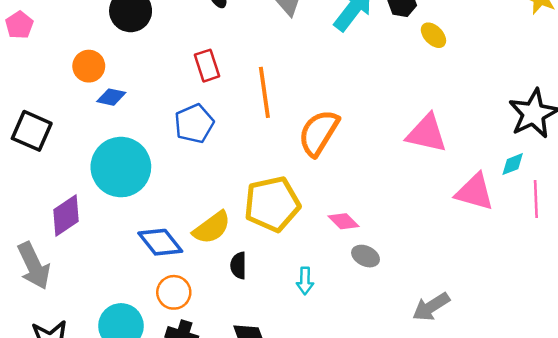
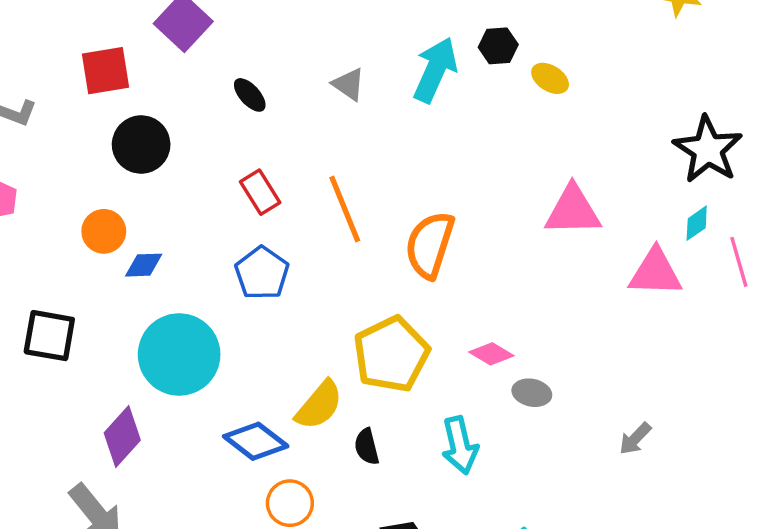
cyan arrow: (305, 281) -> (460, 445), size x1.5
gray arrow: (431, 307) -> (635, 439), size x0.7

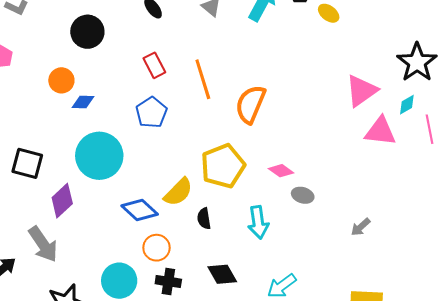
pink triangle: (573, 211) -> (361, 91), moved, turned -39
black square: (49, 336) -> (27, 163), moved

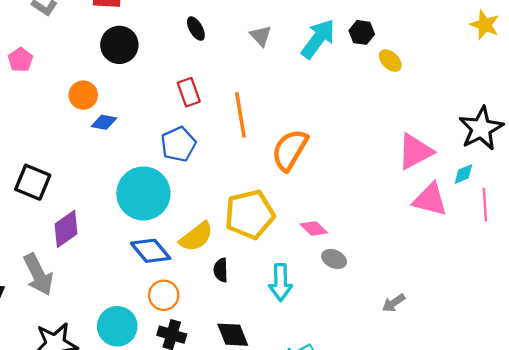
cyan circle: (99, 156) -> (143, 193), moved

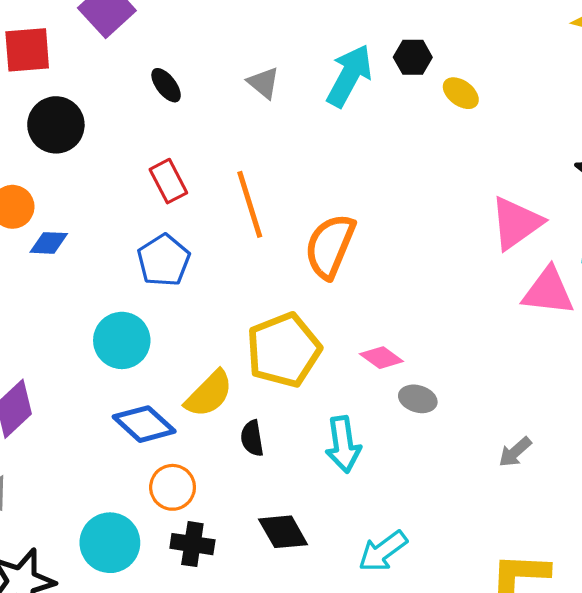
cyan circle: (143, 193) -> (122, 340), size x0.7

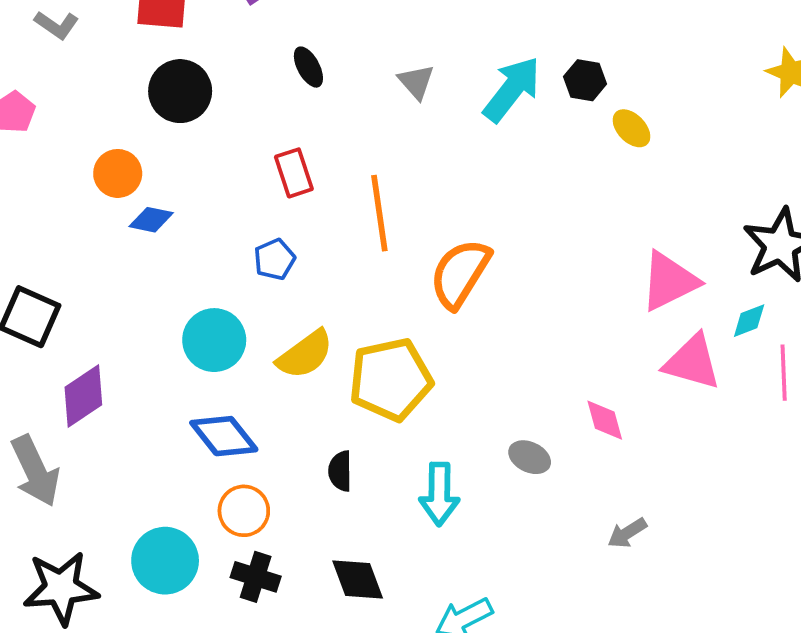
blue pentagon: (164, 260) -> (274, 259), size x0.7
pink diamond: (381, 358) -> (605, 420), moved, turned 30
yellow semicircle: (209, 394) -> (305, 354), moved

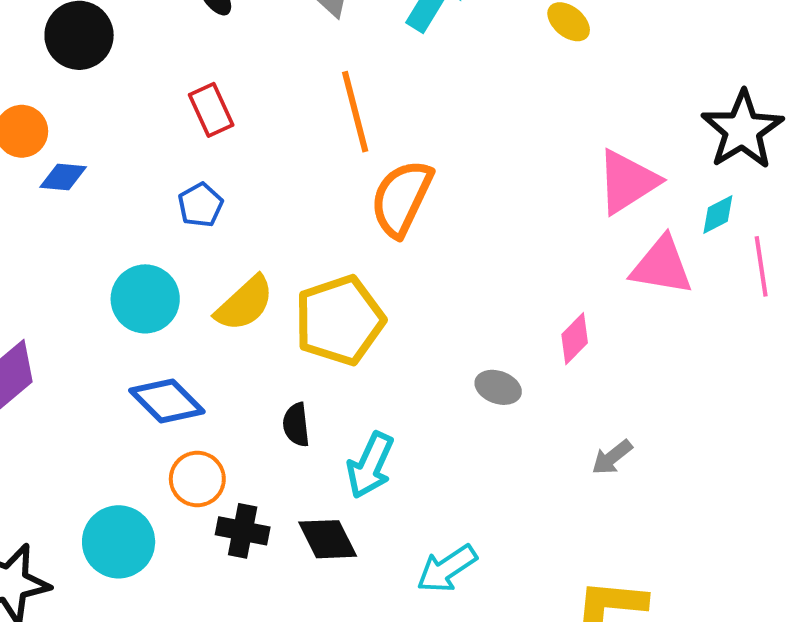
orange line: (379, 213) -> (355, 112), moved
pink diamond: (605, 420) -> (575, 339), turned 66
cyan arrow: (439, 494) -> (370, 465), moved, turned 30
black cross: (256, 577) -> (243, 531), moved

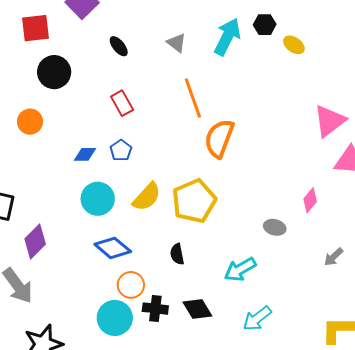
blue diamond: (63, 177) -> (85, 154), moved
cyan arrow: (370, 465) -> (240, 269), moved, turned 40
cyan circle: (119, 542) -> (115, 318), moved

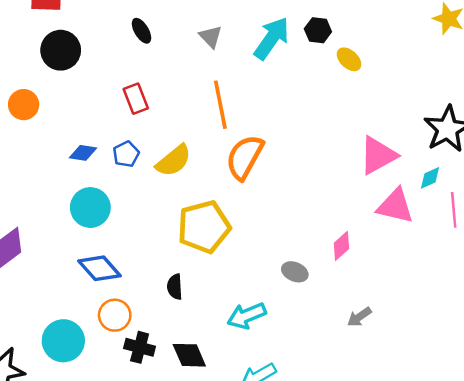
yellow semicircle: (147, 197) -> (174, 161), moved
cyan circle: (115, 318) -> (63, 341), moved

